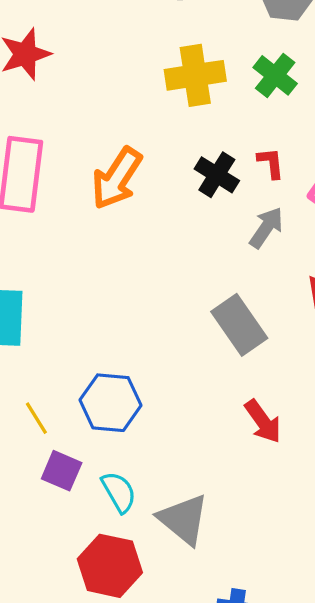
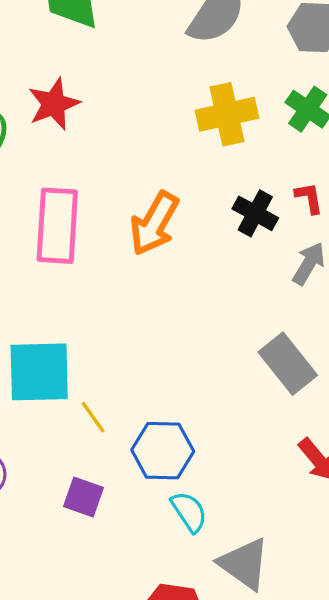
yellow line: (36, 418) -> (93, 417), moved
purple square: (62, 471) -> (84, 497), moved
cyan semicircle: (119, 492) -> (189, 512), moved

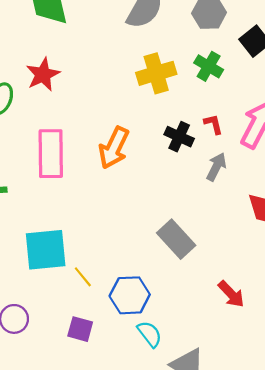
gray rectangle: (288, 364) -> (176, 239), moved

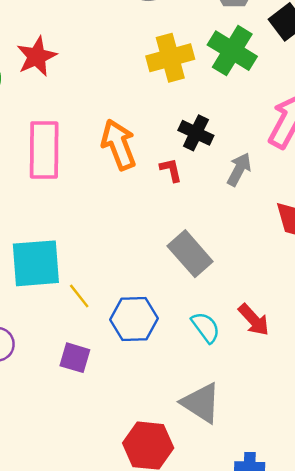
green cross: (209, 66) -> (232, 51), size x1.4
red L-shape: (213, 124) -> (171, 170), moved
orange arrow: (114, 148) -> (119, 145), turned 132
cyan semicircle: (150, 334) -> (206, 327), moved

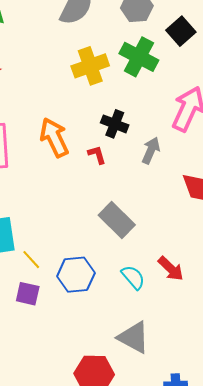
purple square: (75, 358) -> (28, 294), moved

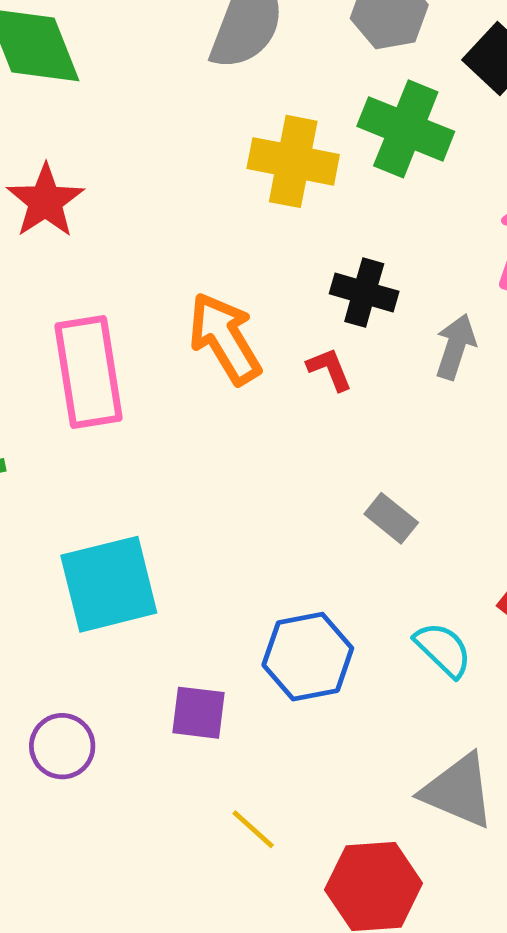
yellow cross: (90, 66) -> (293, 161), turned 36
gray rectangle: (117, 220) -> (391, 518), size x0.6
yellow line: (31, 260) -> (253, 829), moved

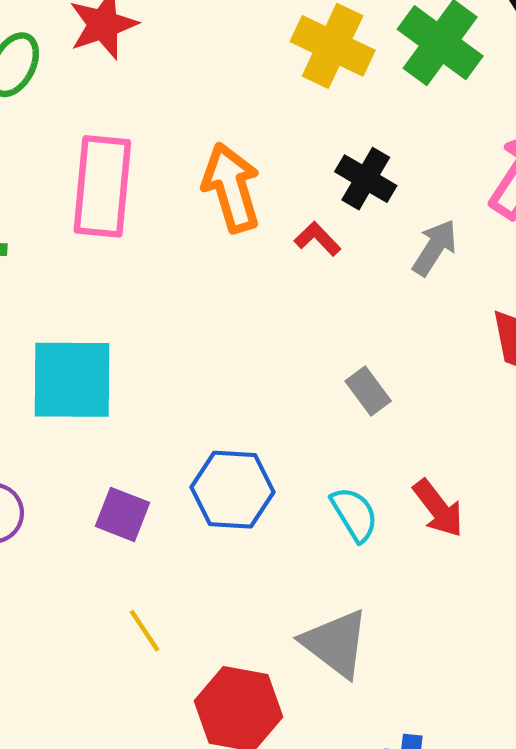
red L-shape: (330, 369) -> (317, 239), turned -36
gray rectangle: (391, 518) -> (368, 391), moved

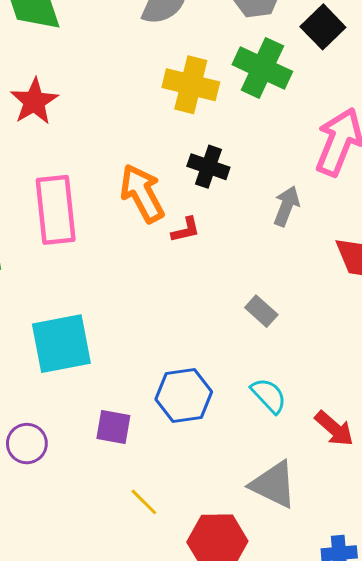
black cross: (366, 179) -> (208, 167), moved
red L-shape: (317, 239) -> (186, 230), moved, turned 132
red arrow: (438, 508) -> (334, 429), moved

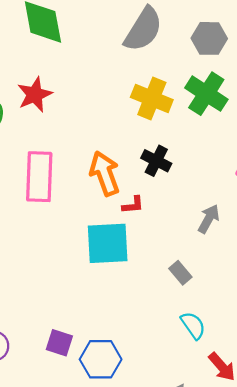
gray arrow: (286, 206) -> (209, 219), moved
cyan square: (61, 344) -> (108, 243), moved
blue hexagon: (184, 395) -> (101, 359), moved
cyan semicircle: (269, 396) -> (193, 325), moved

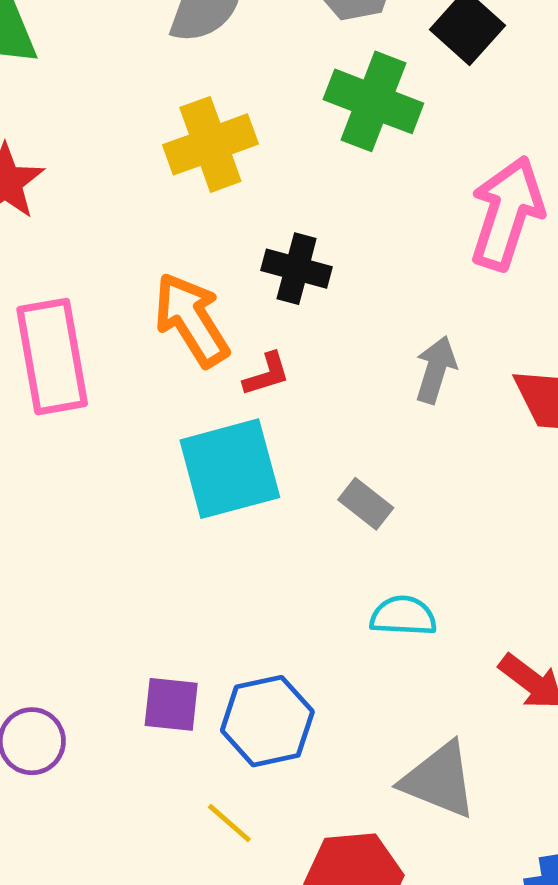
yellow cross: (152, 98) -> (210, 144), moved, turned -30
gray rectangle: (180, 273) -> (366, 504), moved
cyan semicircle: (193, 325) -> (403, 616), moved, turned -40

